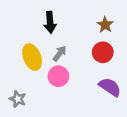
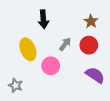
gray arrow: (60, 53) -> (65, 44), moved

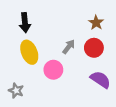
black arrow: (43, 19) -> (25, 23), moved

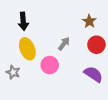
red circle: (94, 48) -> (96, 45), moved
gray star: (16, 91) -> (13, 72), moved

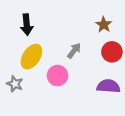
yellow ellipse: (27, 49) -> (31, 57), turned 55
purple semicircle: (93, 74) -> (108, 86), turned -30

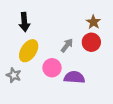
red circle: (112, 52) -> (91, 42), moved
purple semicircle: (108, 86) -> (74, 77), moved

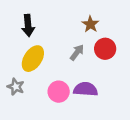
brown star: (93, 22) -> (90, 24), moved
pink circle: (52, 68) -> (59, 92), moved

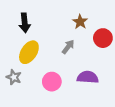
red circle: (105, 49) -> (103, 38), moved
purple semicircle: (86, 89) -> (88, 77), moved

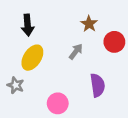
purple semicircle: (88, 77) -> (97, 85), turned 78
pink circle: (52, 82) -> (58, 103), moved

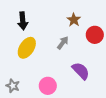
gray star: (16, 85) -> (13, 86), moved
purple semicircle: (97, 85) -> (81, 71), turned -36

